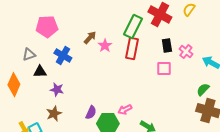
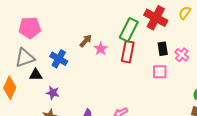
pink pentagon: (47, 27) -> (30, 28), moved
gray triangle: (29, 55) -> (25, 58), size x1.5

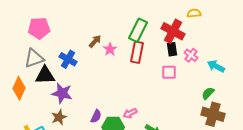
yellow semicircle: (185, 13) -> (194, 13), turned 48
red cross: (156, 18) -> (173, 31), moved
black triangle: (36, 75) -> (45, 75), size x1.5
purple star: (53, 93) -> (62, 93), size x1.5

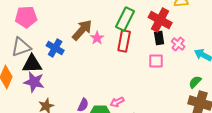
brown arrow: (95, 41) -> (82, 30), size x1.6
purple star: (62, 93) -> (34, 82), moved

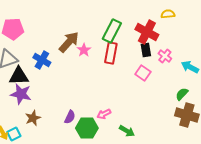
pink square: (156, 61) -> (143, 73), turned 35

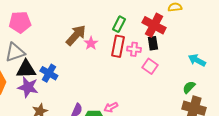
green rectangle: (112, 31) -> (119, 24), size x0.7
pink cross: (165, 56) -> (134, 49), moved, turned -32
blue cross: (42, 60) -> (49, 73), moved

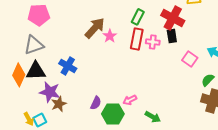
pink square: (150, 66) -> (190, 59), moved
black triangle: (26, 69) -> (36, 71), moved
purple star: (28, 87) -> (50, 92), moved

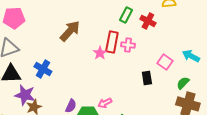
green rectangle: (138, 17) -> (126, 15), moved
red cross: (173, 18) -> (148, 21), size x0.7
pink star: (110, 36) -> (100, 53), moved
black rectangle: (172, 36) -> (147, 78), moved

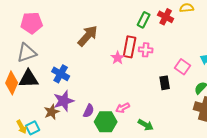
red cross: (148, 21) -> (166, 17), moved
purple star: (25, 95) -> (64, 101), moved, turned -30

